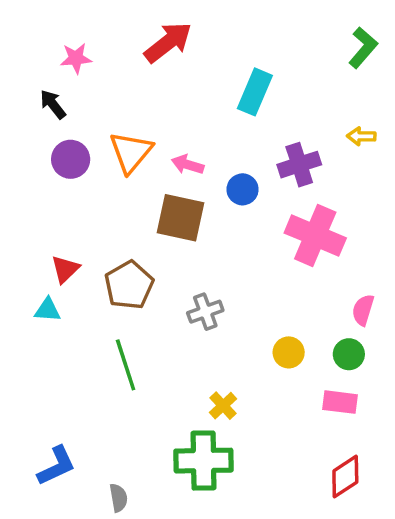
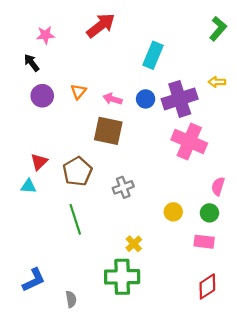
orange triangle: (131, 152) -> (78, 91), size x0.6
purple cross: (299, 165) -> (180, 99), size x1.4
blue circle: (243, 189) -> (146, 99), moved

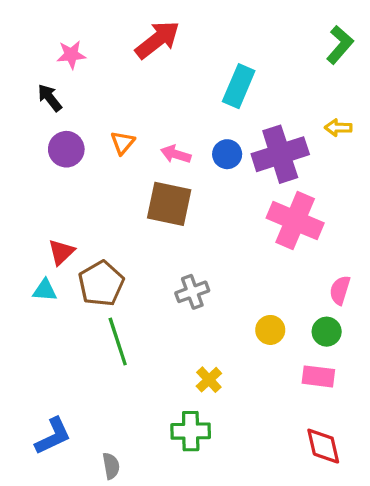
brown pentagon: (77, 171) -> (101, 284), moved
green cross: (122, 277) -> (191, 431), size x0.7
red diamond: (207, 286) -> (323, 446), turned -70

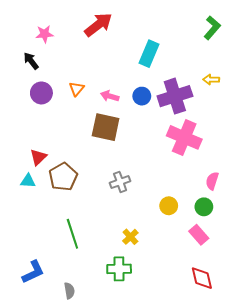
green line: (118, 342) -> (72, 234), moved
pink rectangle: (318, 376) -> (199, 235), turned 42

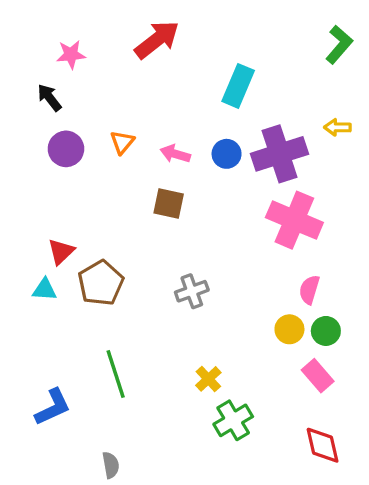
brown square: (106, 127) -> (169, 204), size x0.7
pink semicircle: (212, 181) -> (309, 290), moved
yellow circle: (169, 206) -> (289, 329), moved
green cross: (119, 269) -> (233, 420), moved, turned -30
blue L-shape: (33, 272) -> (53, 407), moved

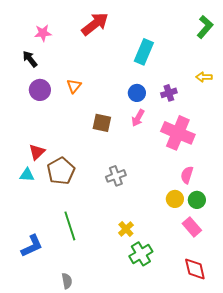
pink arrow: (175, 154) -> (138, 118), moved, turned -78
purple cross: (280, 154) -> (169, 93), size x0.5

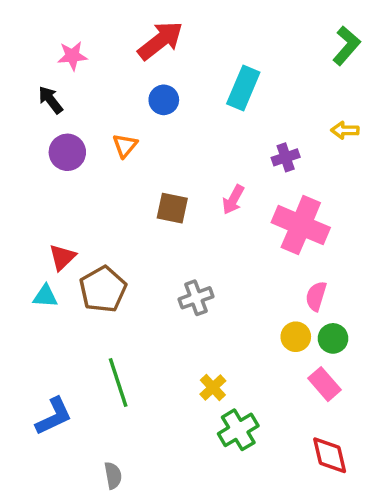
blue circle: (137, 93) -> (164, 100), moved

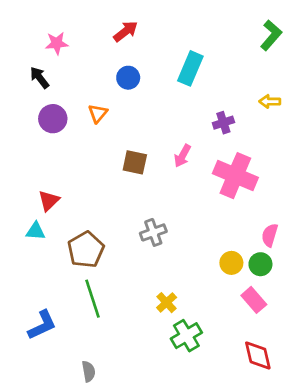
red arrow: (160, 41) -> (126, 31), size x0.7
brown pentagon: (103, 289) -> (86, 250), moved
pink semicircle: (316, 296) -> (270, 235), moved

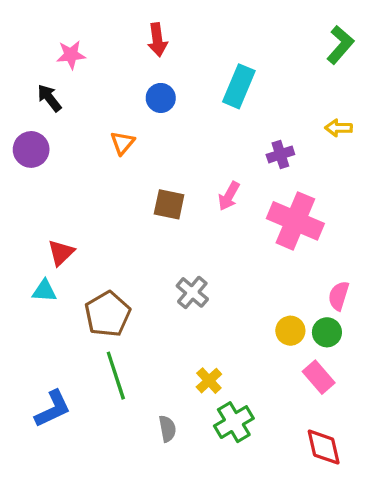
red arrow: (126, 31) -> (157, 40), turned 120
purple circle: (53, 119) -> (31, 149), moved
gray cross: (153, 232) -> (192, 292), turned -30
gray semicircle: (88, 371) -> (167, 429), moved

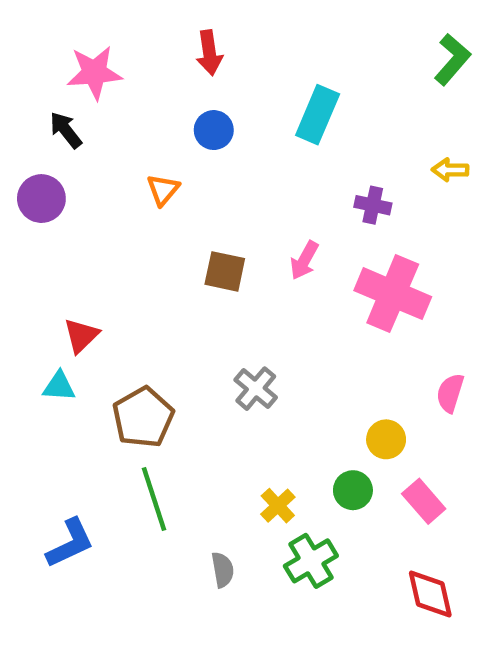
pink star: (71, 55) -> (94, 73), size x1.4
purple cross: (280, 154) -> (373, 205), turned 30
green circle: (327, 332) -> (353, 490), moved

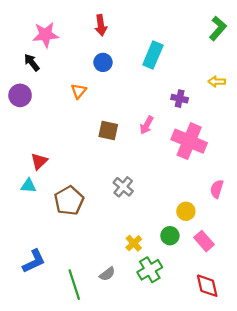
green line: (154, 499) -> (74, 285), moved
gray semicircle: (223, 570) -> (107, 274), turned 63

